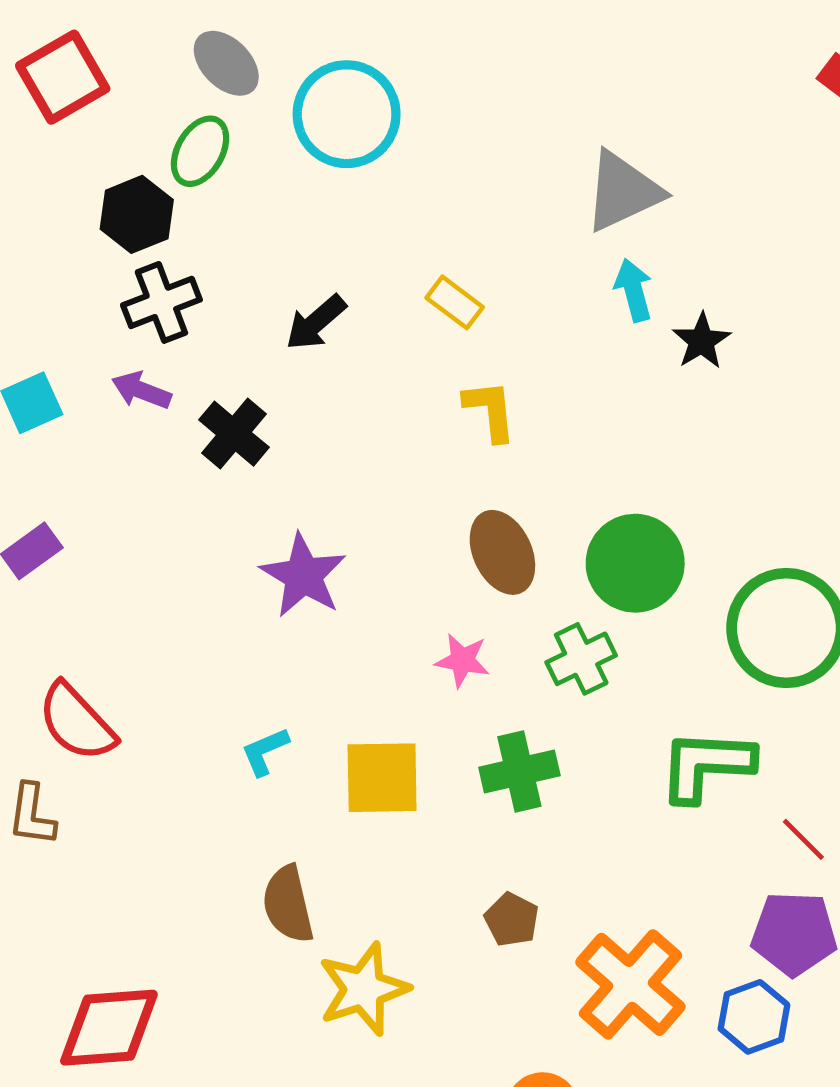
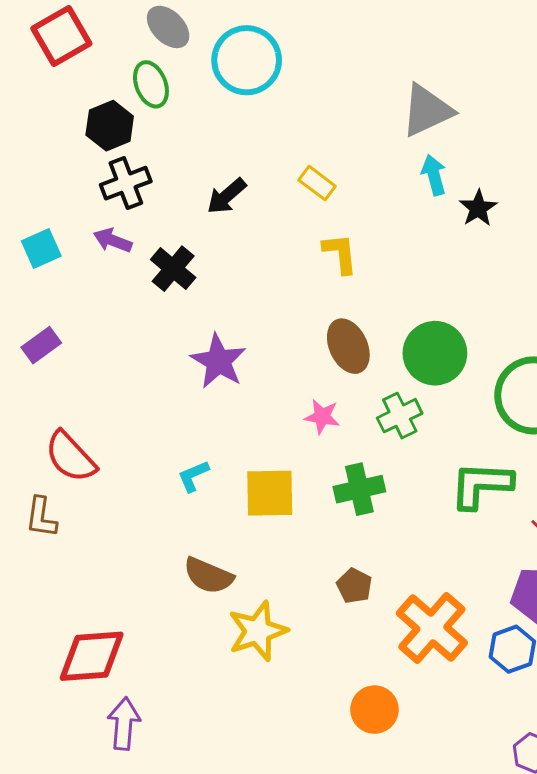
green ellipse: (200, 151) -> (151, 84), turned -51
brown semicircle: (288, 904) -> (208, 576), turned -54

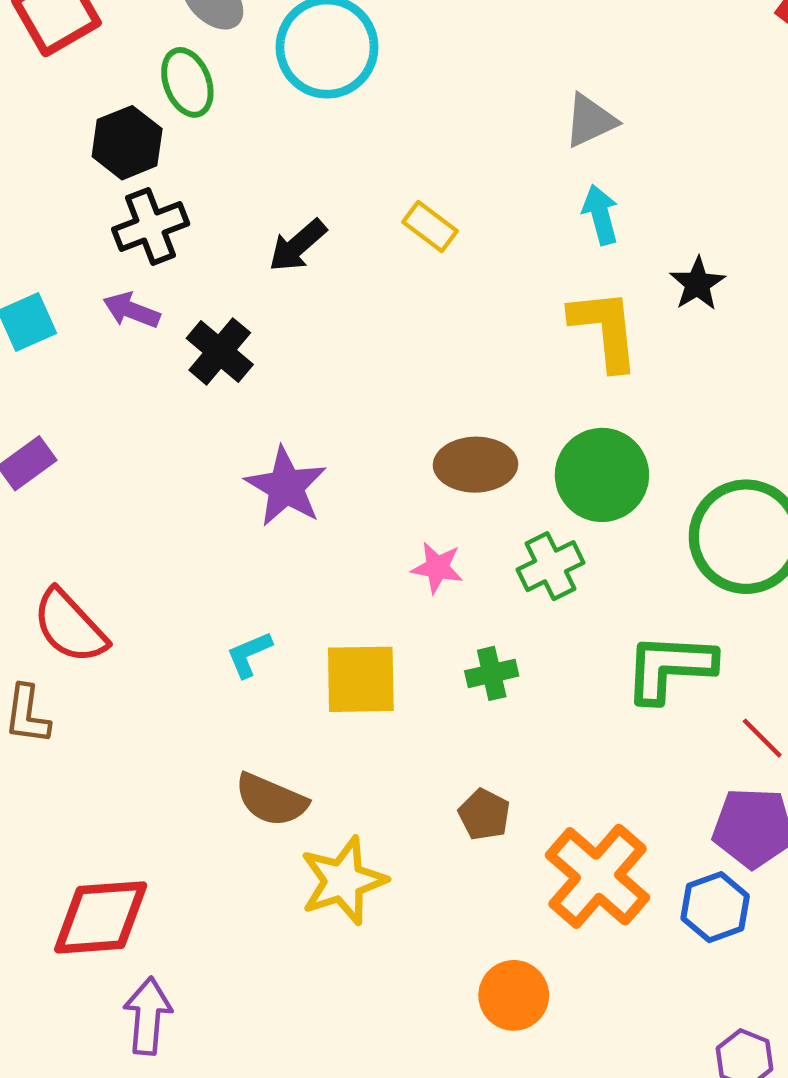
gray triangle: (427, 111) -> (590, 121), size x0.7
black star: (478, 208) -> (698, 284), moved
yellow L-shape: (340, 253) -> (605, 329), moved, size x1.4
brown ellipse: (348, 346) -> (476, 465), turned -66
green cross: (359, 489) -> (492, 673), size x0.7

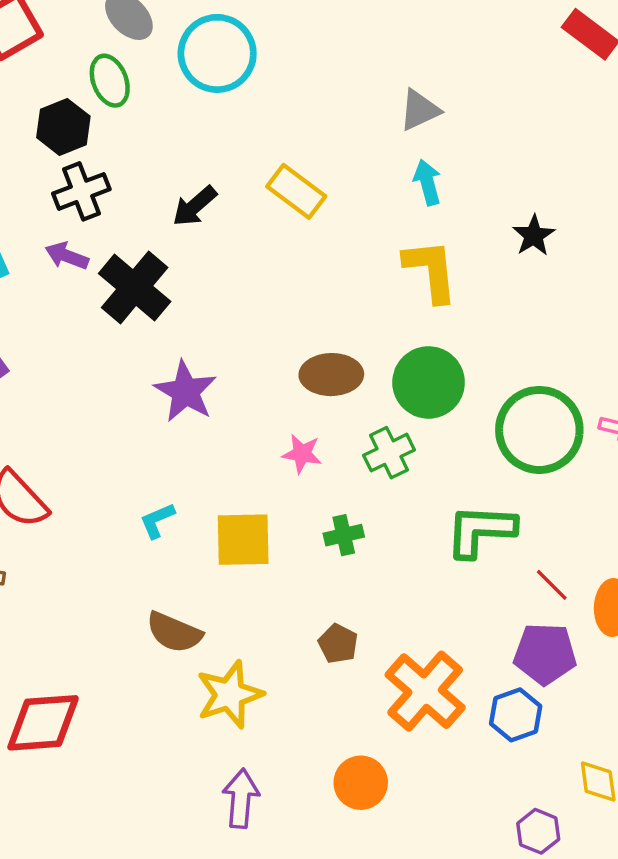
yellow rectangle: (430, 226) -> (296, 191), size x1.4
black star: (698, 284) -> (534, 236), moved
black cross: (220, 351) -> (135, 288), size x1.4
purple arrow: (148, 1016) -> (241, 799), moved

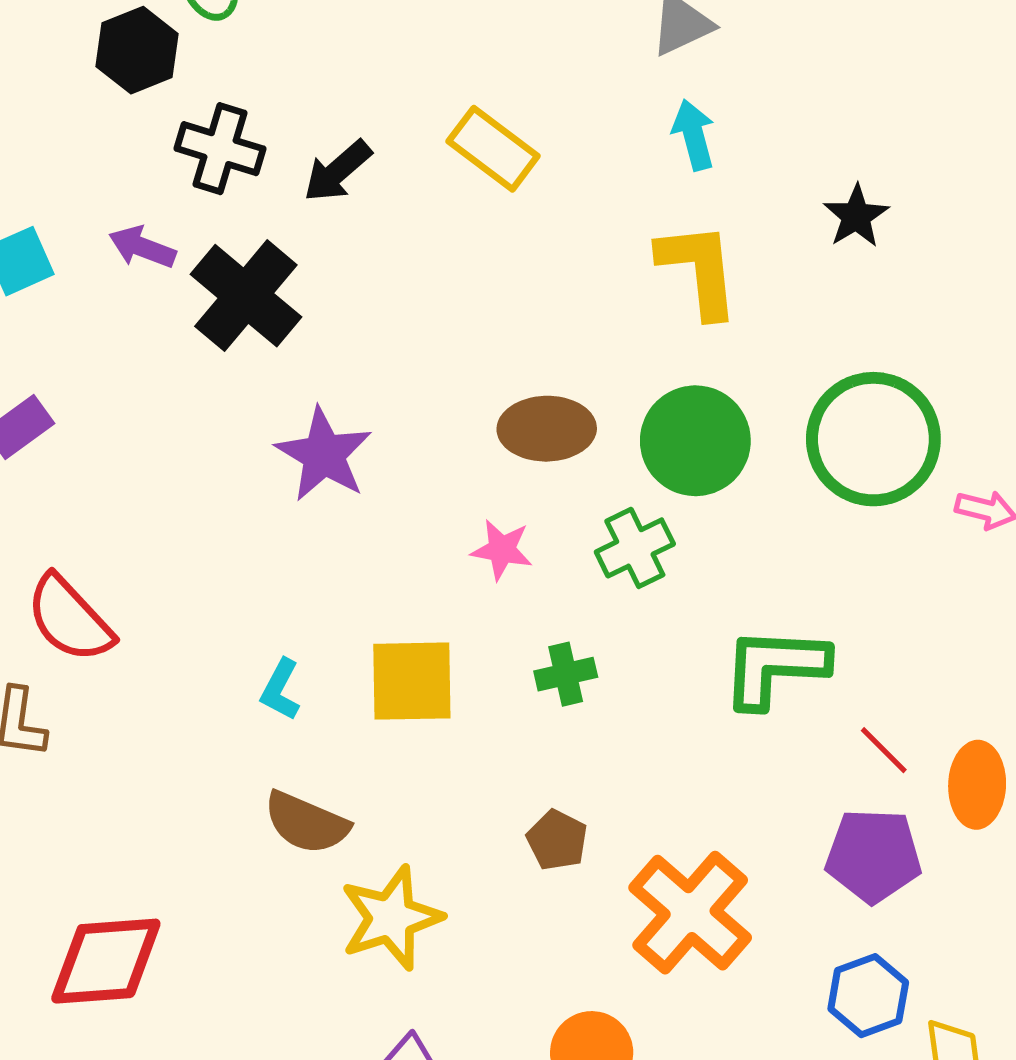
black cross: (81, 191) -> (220, 149), moved, turned 38
green circle: (539, 430) -> (873, 439), moved
cyan L-shape: (157, 520) -> (280, 690), moved, turned -39
blue hexagon: (516, 715) -> (868, 996), moved

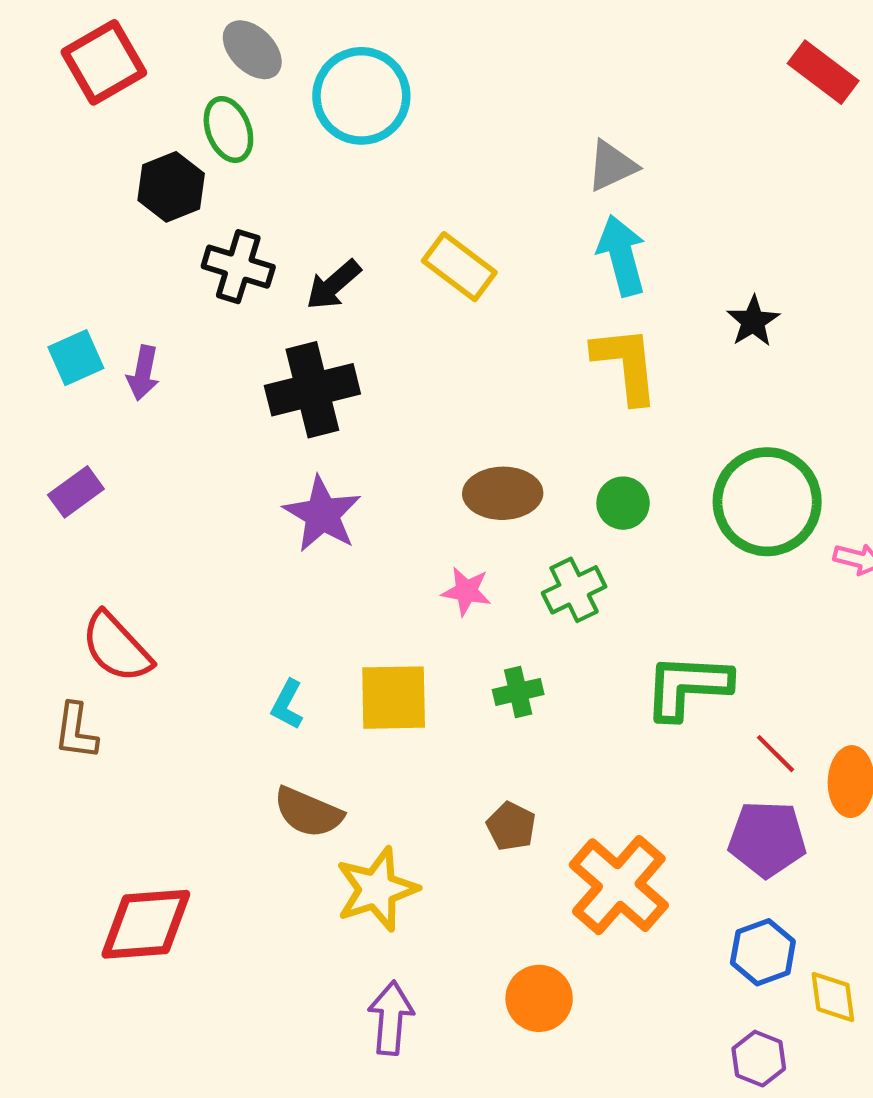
cyan arrow: (694, 135) -> (622, 255), size x1.4
purple arrow: (142, 247) -> (143, 373), moved, turned -100
black cross: (246, 296) -> (312, 390), moved, turned 36
green circle: (695, 441) -> (623, 503), size x0.6

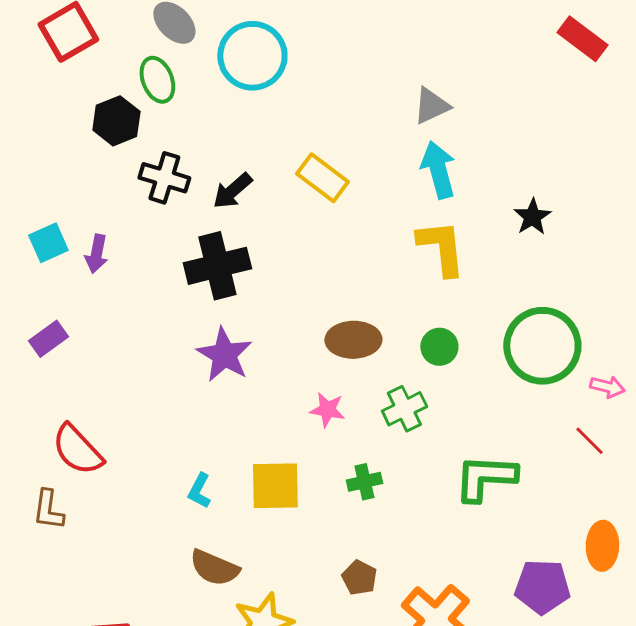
red line: (776, 754) -> (589, 441), moved

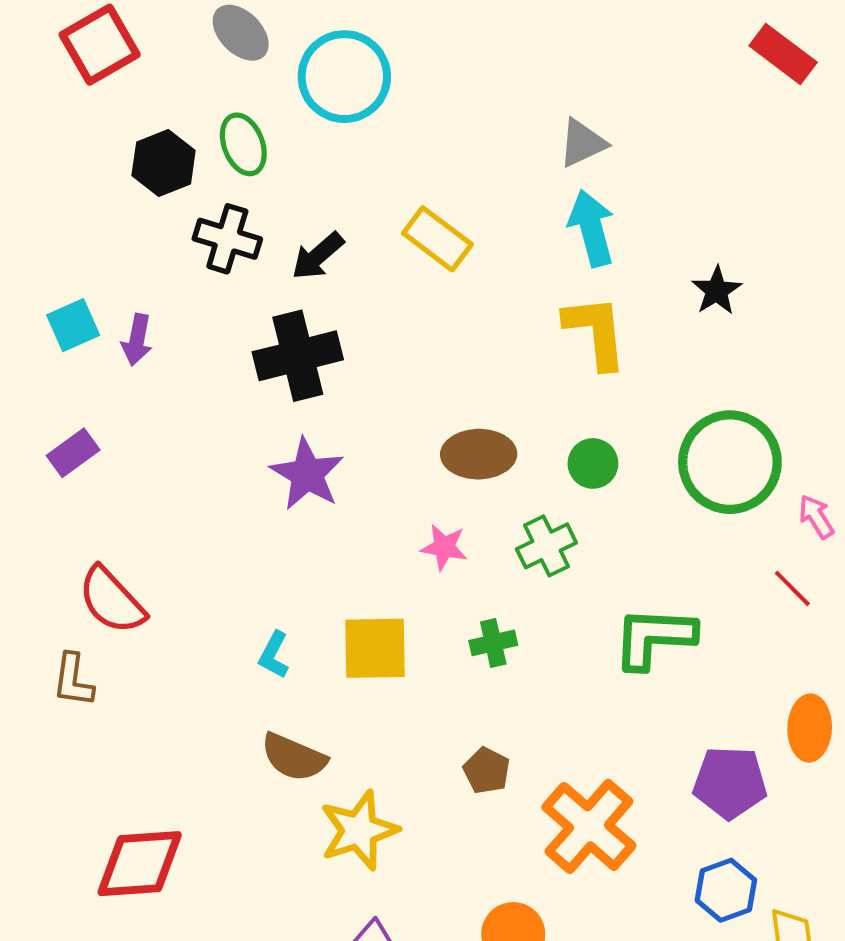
green ellipse: (157, 80) -> (243, 144), moved
pink arrow: (607, 387) -> (816, 517), turned -136

